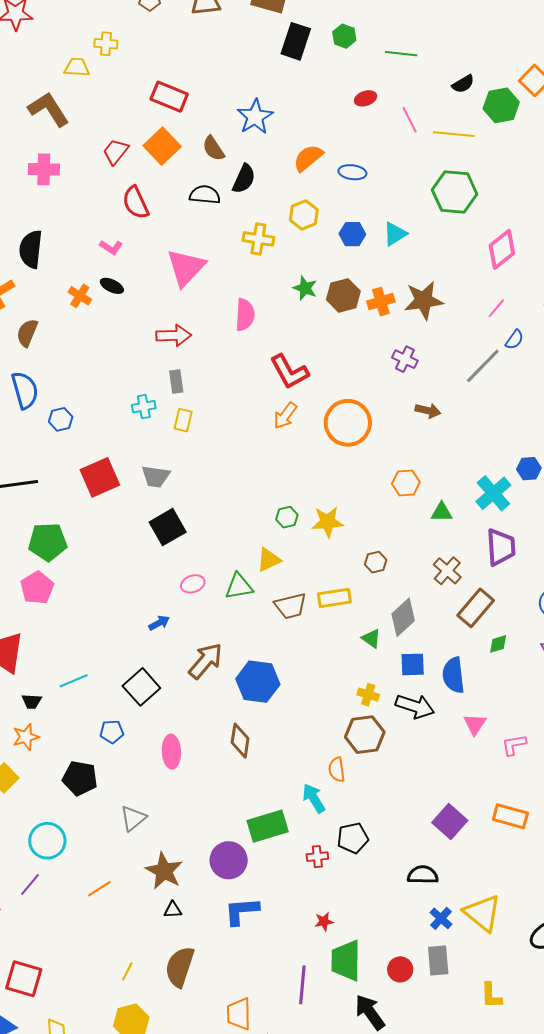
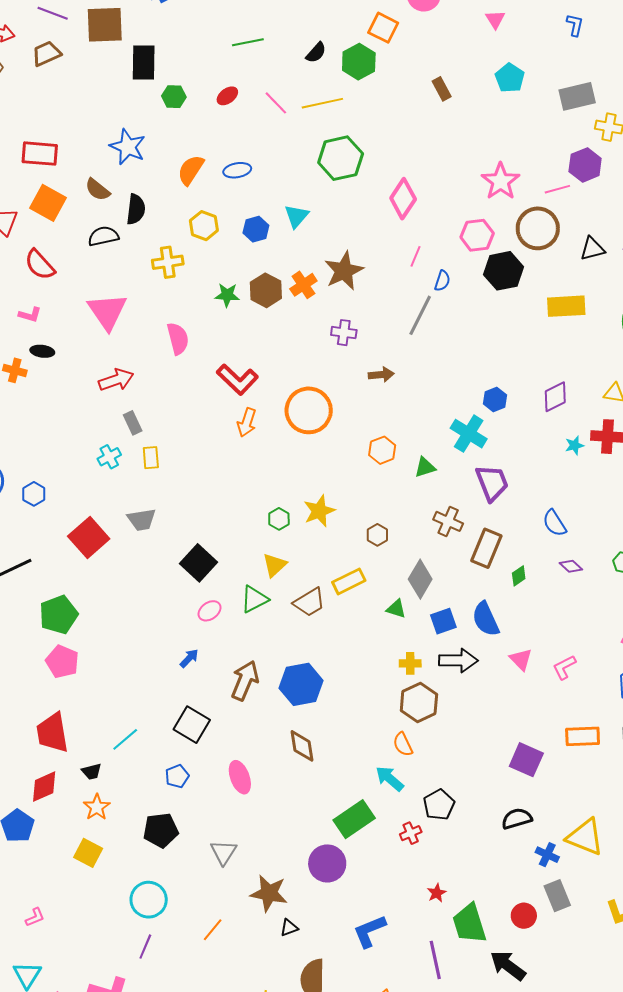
green hexagon: (344, 36) -> (174, 97), moved
black square: (168, 527) -> (198, 563), moved
blue L-shape: (242, 911) -> (369, 931), moved

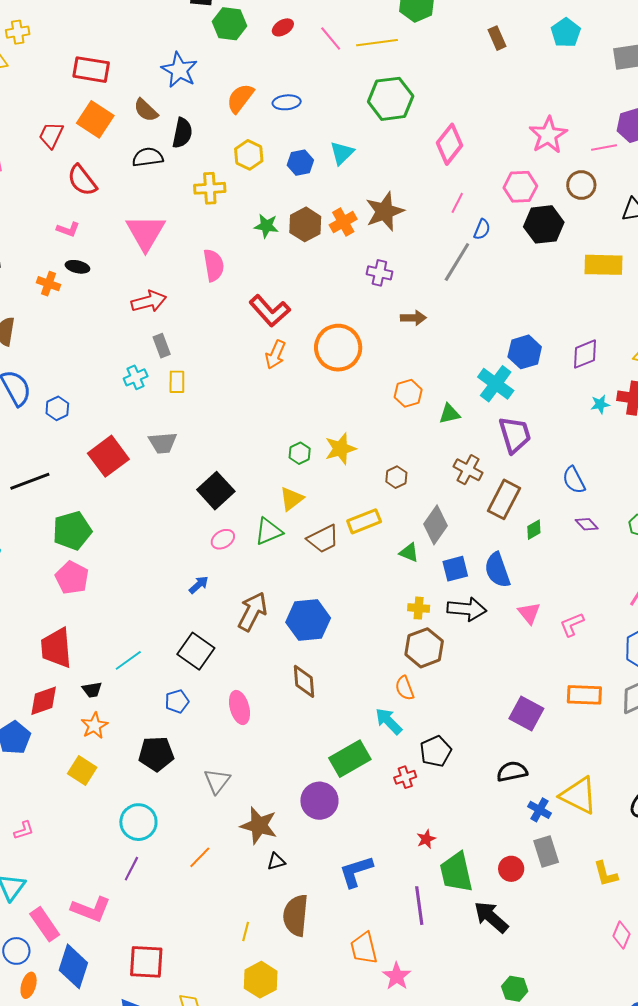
green hexagon: (174, 97) -> (230, 24), size x1.4
brown circle: (538, 228) -> (581, 185), size x0.7
blue hexagon: (495, 399) -> (525, 352), size x1.4

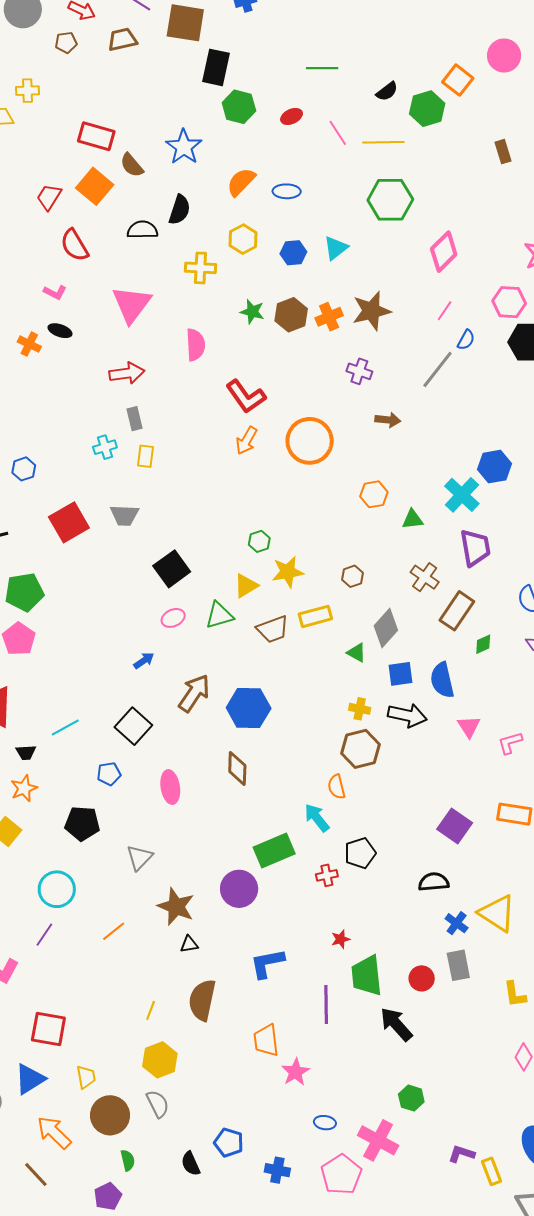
brown semicircle: (146, 110) -> (132, 165), moved
yellow star: (340, 449) -> (288, 572), moved

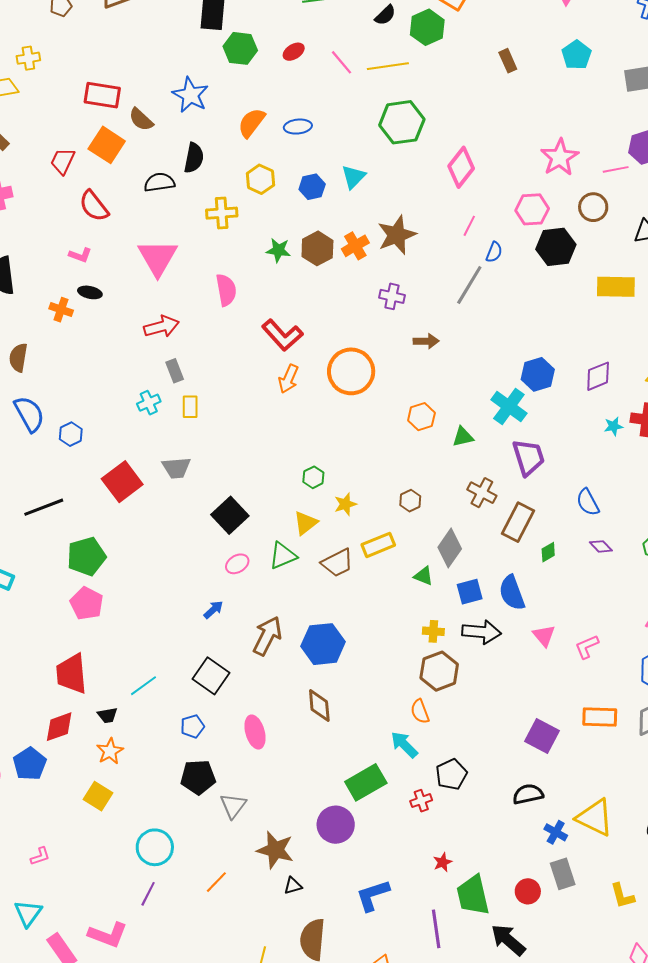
yellow star: (288, 572) -> (345, 504), size x0.7
black pentagon: (82, 823) -> (198, 777), moved

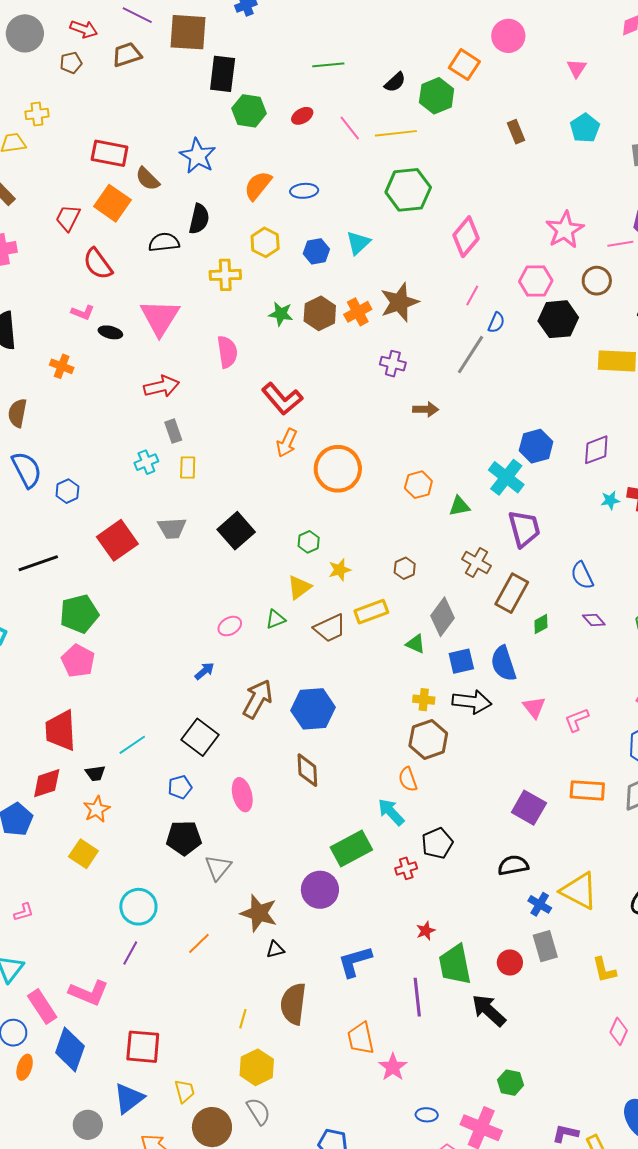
black ellipse: (90, 292) -> (110, 332), moved
orange circle: (351, 371) -> (338, 469), moved
black square: (230, 515) -> (236, 531), moved
green triangle: (283, 556) -> (276, 619), size x0.7

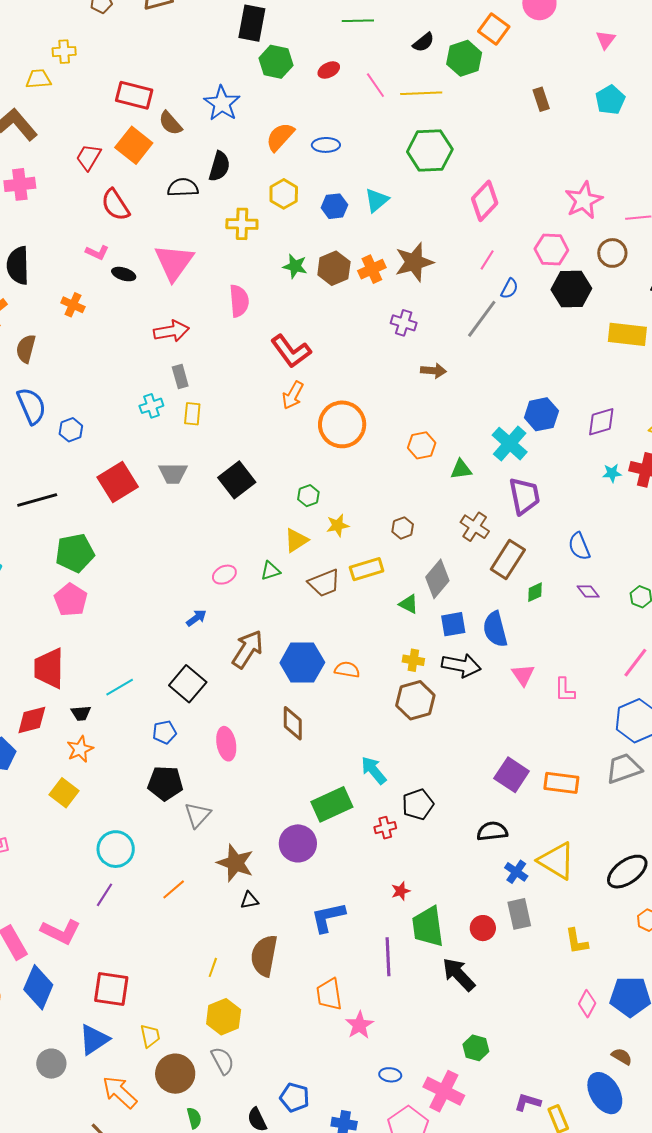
pink L-shape: (577, 720) -> (565, 690), turned -72
orange semicircle: (408, 779) -> (347, 670), moved, turned 115
orange rectangle: (587, 790) -> (561, 783), moved

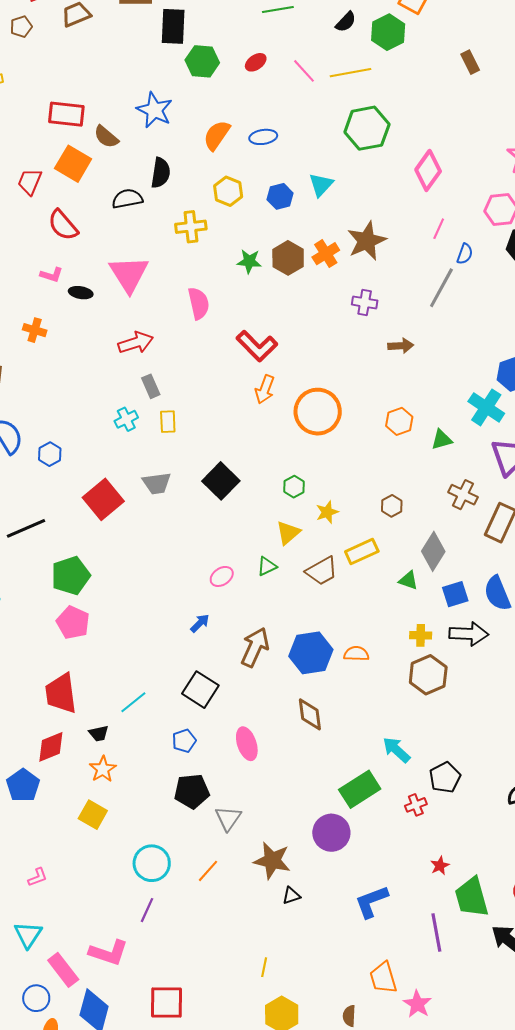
orange line: (174, 889) -> (208, 871), moved
brown semicircle: (264, 956) -> (349, 1016), moved, size x0.5

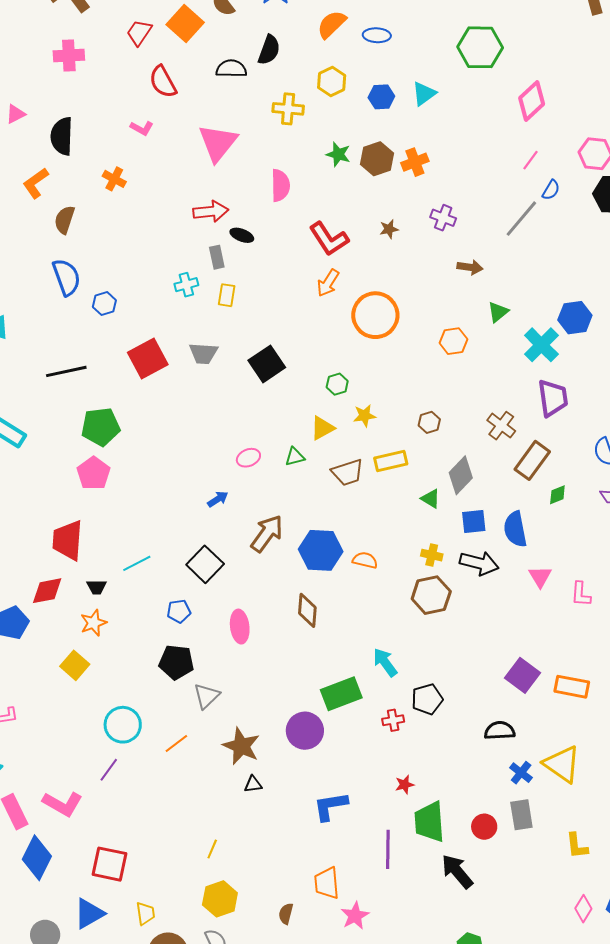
brown star: (367, 241) -> (389, 229), moved, size x0.5
black ellipse: (81, 293) -> (242, 235), moved
green triangle: (442, 440) -> (498, 312), moved, turned -35

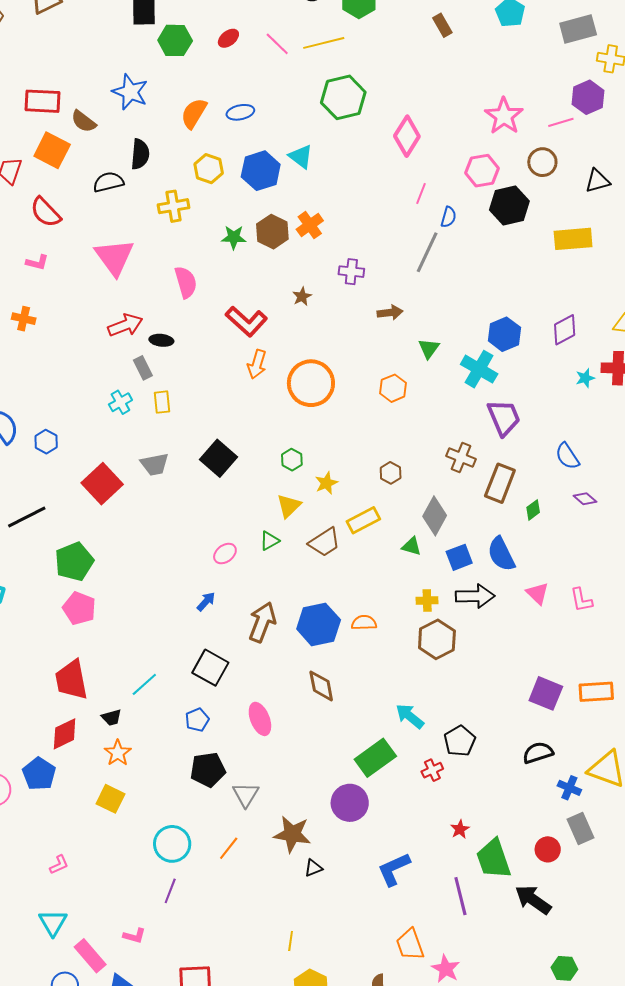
cyan triangle: (424, 94) -> (301, 157), turned -32
blue hexagon: (381, 97) -> (261, 171), size x1.5
pink L-shape: (63, 804) -> (134, 936), size x0.6

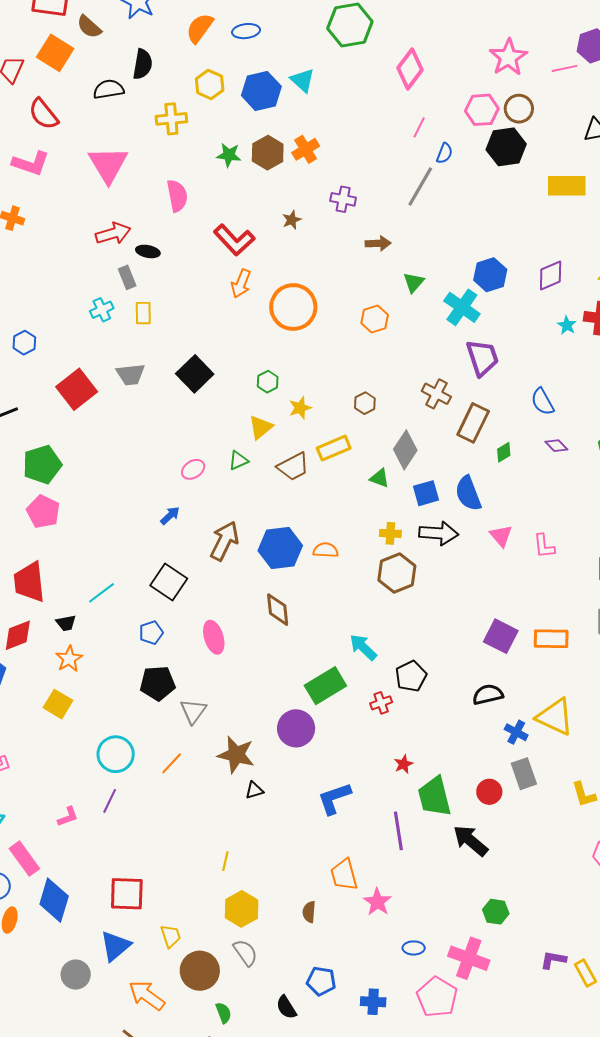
brown circle: (542, 162) -> (519, 109), moved
pink L-shape: (37, 262) -> (31, 163), size x1.6
cyan star: (585, 378) -> (567, 325), turned -30
pink L-shape: (134, 936) -> (68, 817), moved, turned -40

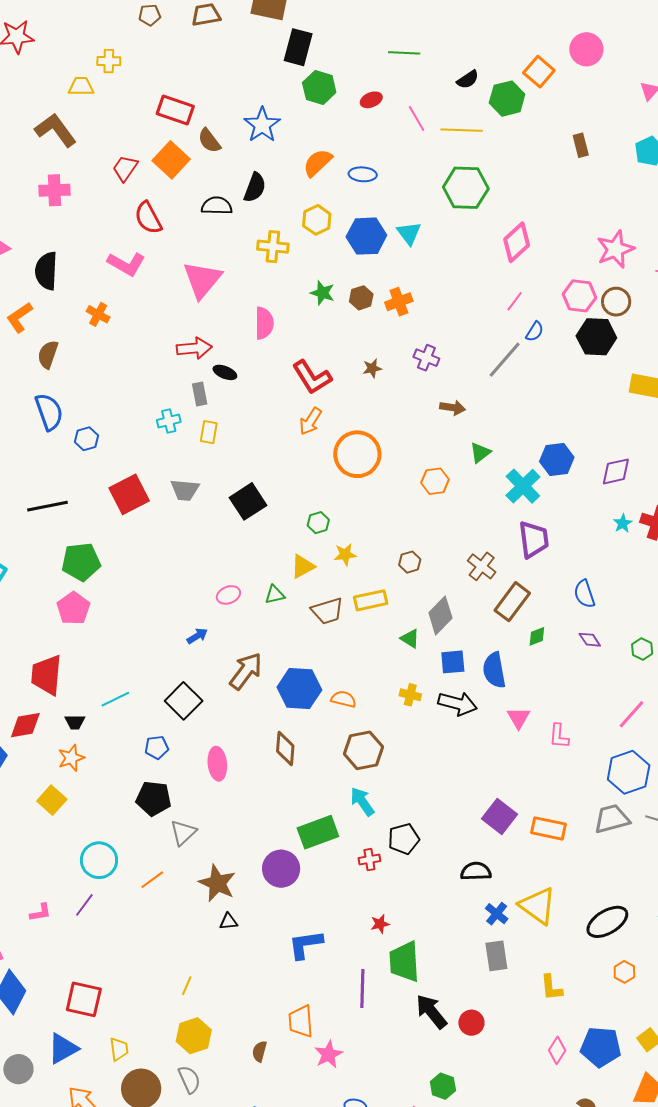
brown hexagon: (268, 153) -> (361, 298), size x0.7
brown hexagon: (397, 573) -> (363, 750), moved
red circle: (489, 792) -> (471, 1023), moved

